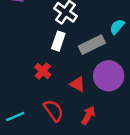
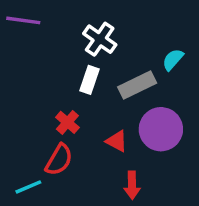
red semicircle: (54, 111) -> (59, 160), moved, turned 65
red arrow: (88, 115) -> (132, 185), turned 150

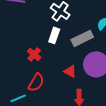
red cross: (67, 122) -> (34, 54), moved

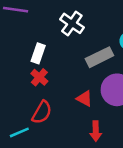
white rectangle: (54, 35) -> (38, 53), moved

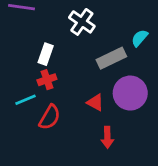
red cross: (39, 77) -> (47, 80), turned 30
cyan line: (19, 132) -> (26, 100), moved

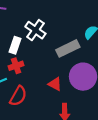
white cross: (82, 22) -> (35, 30), moved

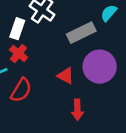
red cross: (16, 66) -> (19, 53), turned -32

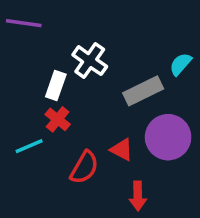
red semicircle: (21, 90) -> (84, 167), moved

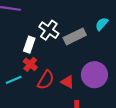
cyan semicircle: (181, 64) -> (102, 24), moved
gray rectangle: (143, 91) -> (75, 36), moved
red semicircle: (84, 167) -> (46, 80), moved

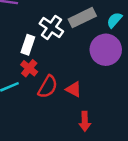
gray rectangle: (75, 36) -> (82, 18), moved
purple circle: (94, 75) -> (106, 50), moved

